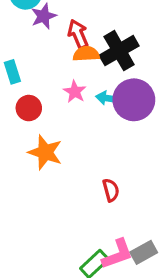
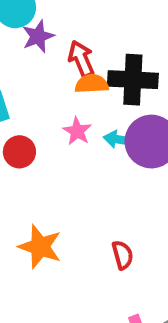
black cross: (119, 51) -> (133, 80), turned 33
orange star: (45, 152) -> (40, 247), moved

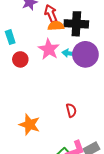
pink star: (77, 131) -> (49, 49), size x1.5
orange star: (40, 247) -> (29, 125), moved

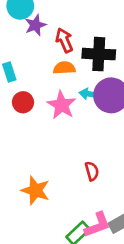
orange semicircle: (56, 26) -> (64, 68), moved
pink star: (49, 49) -> (62, 105), moved

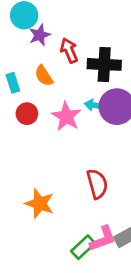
orange semicircle: (64, 68) -> (44, 76), moved, turned -120
red semicircle: (92, 171) -> (97, 184), size x1.5

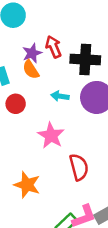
purple star: (40, 35) -> (32, 53), moved
cyan arrow: (94, 105) -> (60, 96), moved
pink star: (66, 116) -> (51, 135), moved

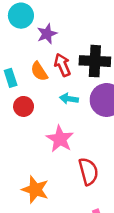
red arrow: (54, 47) -> (62, 65), moved
purple star: (32, 53) -> (47, 34), moved

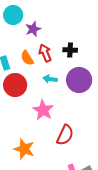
black cross: (95, 61) -> (70, 50), size x0.6
red circle: (24, 106) -> (15, 85), size x1.5
red semicircle: (88, 171) -> (65, 135), turned 40

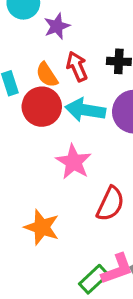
cyan arrow: (50, 79) -> (85, 110), size x1.6
red circle: (15, 85) -> (42, 107), moved

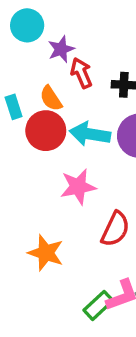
red arrow: (77, 66) -> (81, 73), moved
pink star: (74, 162) -> (78, 187), turned 30

